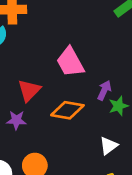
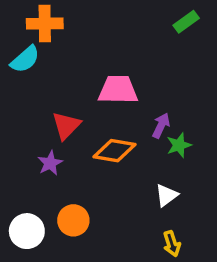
pink trapezoid: (70, 62) -> (118, 90), turned 120
purple star: (16, 120) -> (50, 163), turned -30

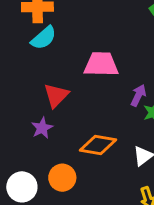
cyan semicircle: (25, 59) -> (44, 38), moved
orange diamond: (115, 151) -> (98, 145), moved

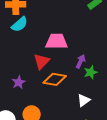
red triangle: (56, 95) -> (42, 61), moved
orange diamond: (98, 145) -> (55, 79), moved

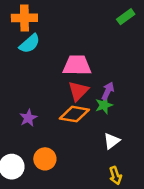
red triangle: (42, 61) -> (78, 91), moved
green star: (91, 72) -> (104, 105), moved

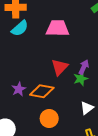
pink trapezoid: (77, 65) -> (58, 28), moved
orange diamond: (74, 114) -> (42, 91), moved
orange circle: (45, 159) -> (49, 118), moved

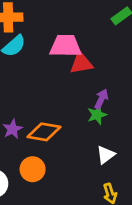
red triangle: (60, 67) -> (81, 63), moved, turned 36
orange circle: (49, 118) -> (33, 169), moved

